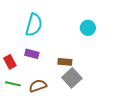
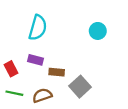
brown rectangle: (65, 62) -> (57, 72), moved

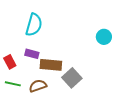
cyan circle: (98, 31) -> (104, 37), moved
brown rectangle: (57, 72) -> (51, 65), size x1.5

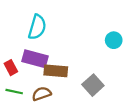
purple rectangle: (32, 54) -> (35, 59), size x1.6
gray square: (72, 78) -> (93, 85), moved

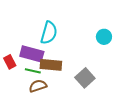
cyan semicircle: (37, 27) -> (49, 33), moved
green line: (14, 92) -> (33, 71), moved

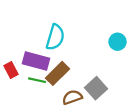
brown rectangle: (51, 65) -> (57, 73), turned -50
brown semicircle: (38, 86) -> (72, 97), moved

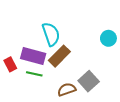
cyan semicircle: (55, 37) -> (51, 34), turned -35
brown rectangle: (57, 73) -> (59, 56), moved

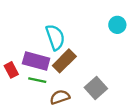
cyan circle: (108, 38) -> (117, 25), moved
brown semicircle: (67, 89) -> (60, 97), moved

